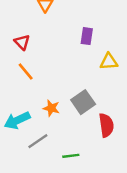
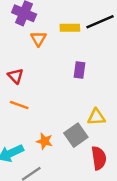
yellow triangle: (109, 62) -> (96, 117), moved
orange line: (26, 71) -> (19, 105), turned -30

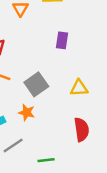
gray square: (76, 135) -> (36, 84), moved

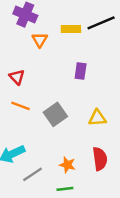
orange star: (27, 112) -> (67, 165), moved

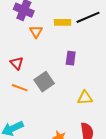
gray square: (55, 114) -> (44, 82), moved

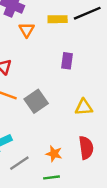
gray square: (44, 82) -> (36, 101), moved

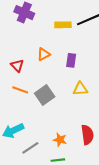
orange triangle: (27, 30) -> (44, 54), moved, turned 32
yellow triangle: (84, 107) -> (80, 89), moved

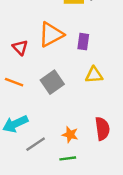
orange triangle: (44, 54) -> (51, 34), size x1.6
orange line: (20, 90) -> (14, 82), moved

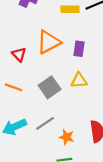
yellow triangle: (94, 75) -> (79, 81), moved
gray line: (36, 144) -> (45, 123), moved

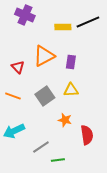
gray line: (45, 123) -> (41, 147), moved
orange star: (67, 137) -> (65, 120), moved

